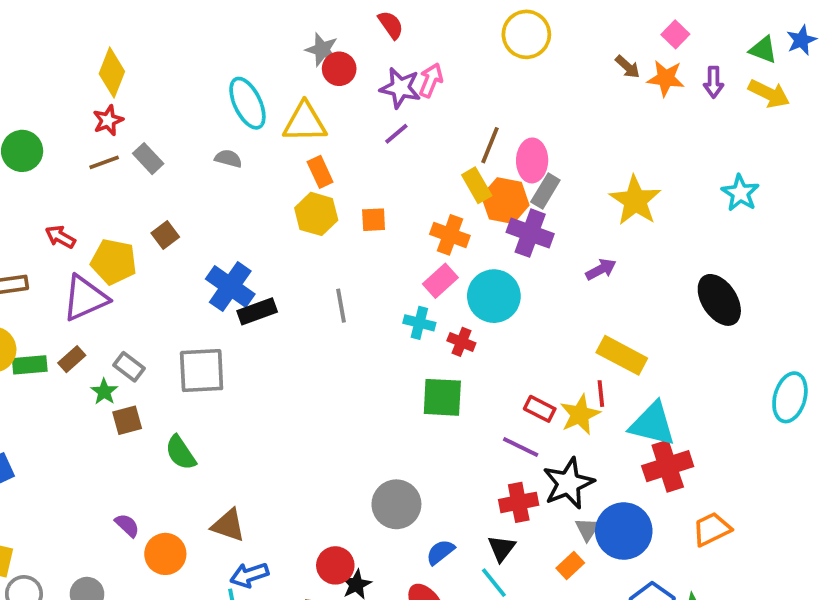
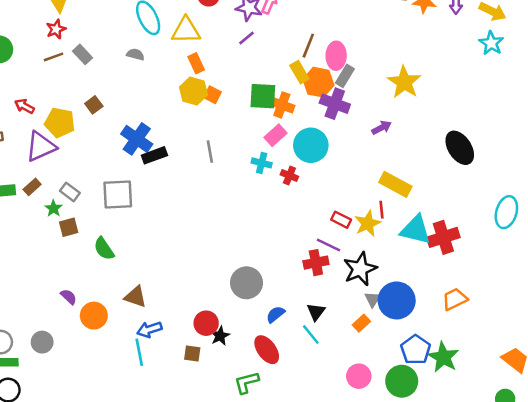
cyan star: (740, 193) -> (491, 43), moved
orange square: (374, 220) -> (212, 95), moved, turned 30
green square: (442, 397) -> (263, 96), moved
red cross: (668, 466) -> (443, 237), moved
red cross: (519, 502) -> (316, 263), moved

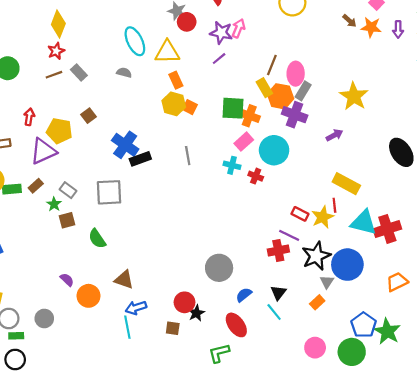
red arrow: (24, 106) -> (29, 117), turned 70
blue circle: (397, 300) -> (347, 265), moved

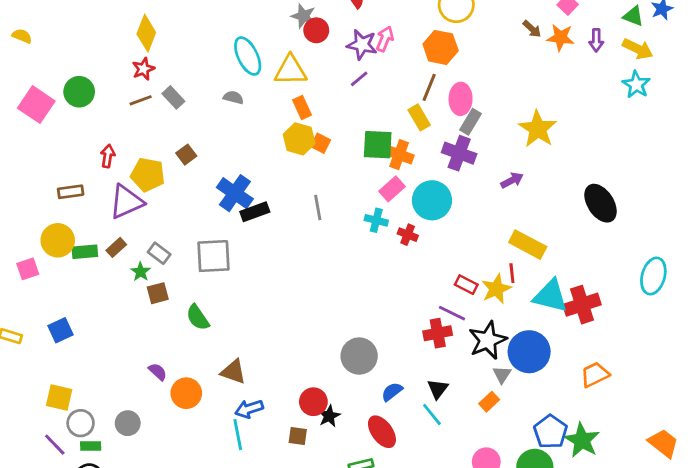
orange hexagon: (281, 96) -> (441, 47), moved

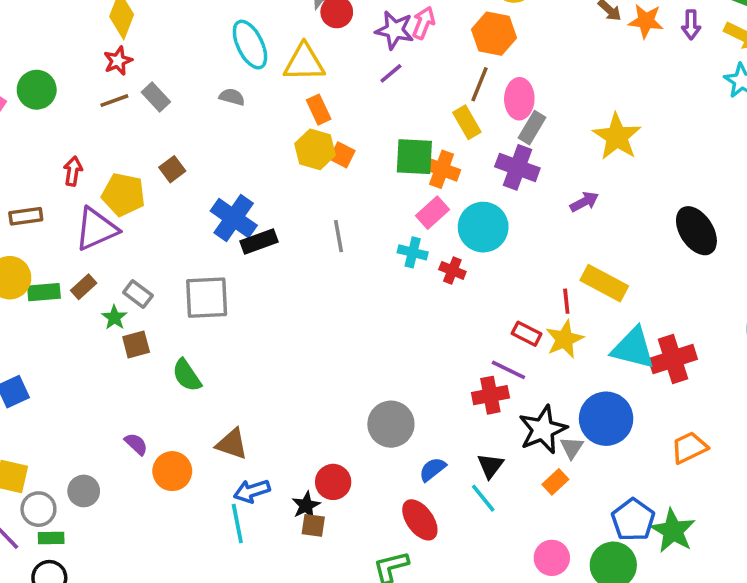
red line: (512, 273) -> (566, 301), moved
black star: (488, 340) -> (543, 430), moved
black star: (329, 416) -> (306, 505), moved
gray circle: (128, 423) -> (84, 491), moved

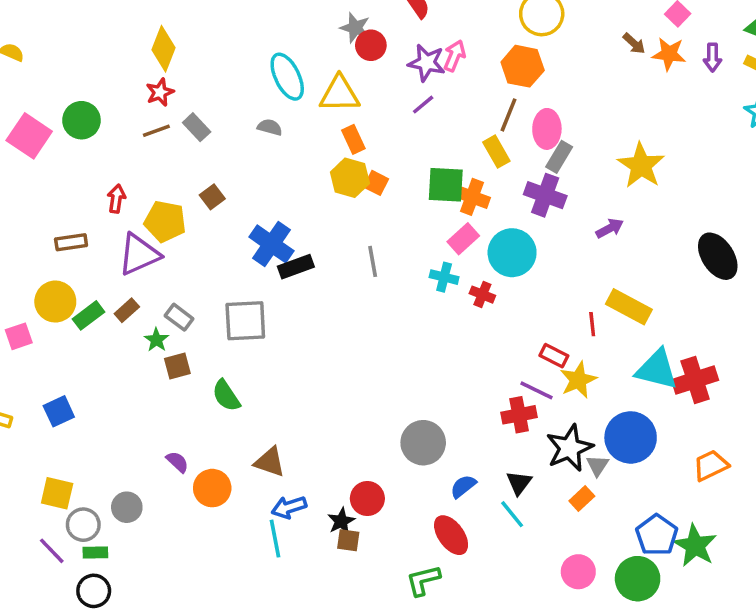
green rectangle: (44, 292) -> (88, 315), turned -32
yellow star: (564, 339) -> (578, 380), moved

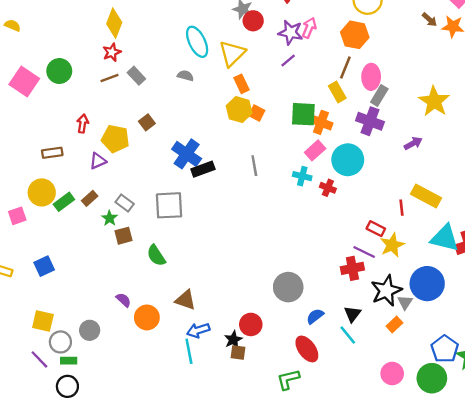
yellow triangle: (339, 94) -> (232, 53), turned -44
purple triangle: (139, 254) -> (98, 161), size x0.6

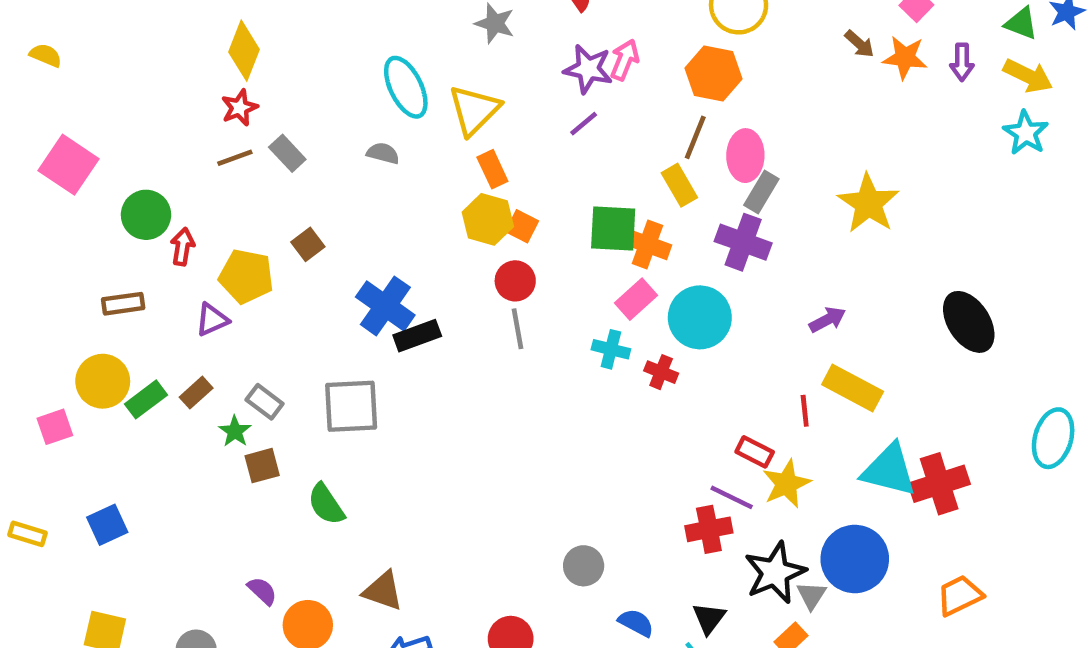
red circle: (253, 21) -> (515, 281), moved
green circle: (59, 71) -> (146, 215), moved
purple arrow: (413, 143) -> (827, 320), moved
gray circle: (288, 287) -> (584, 566), size x0.7
blue semicircle: (315, 316) -> (636, 623), turned 66

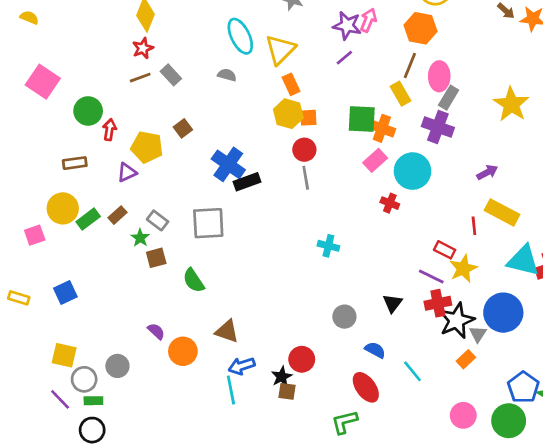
orange square: (522, 226) -> (308, 118), turned -30
cyan cross: (611, 349) -> (328, 246), moved
red cross: (709, 529) -> (438, 303), moved
black triangle: (709, 618) -> (392, 303), moved

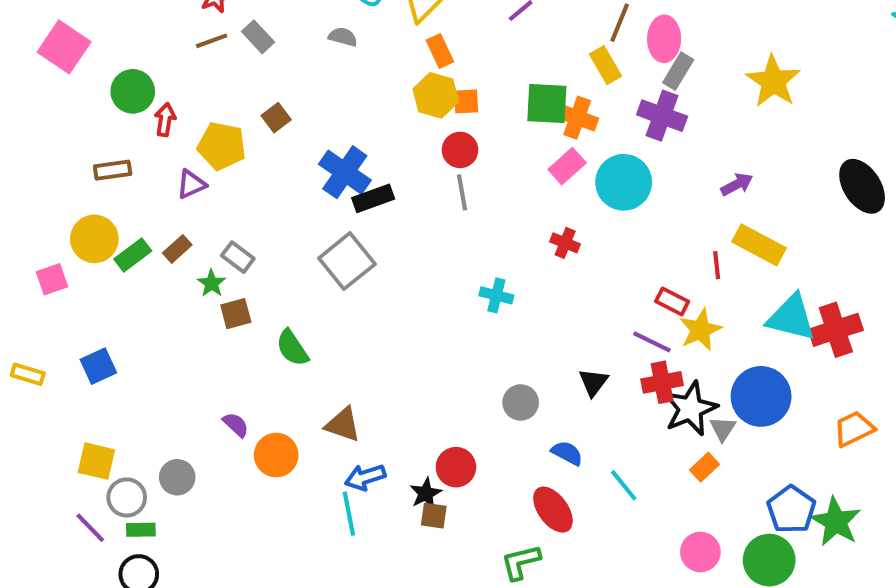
red cross: (390, 203) -> (565, 243), moved
gray square: (208, 223) -> (347, 261), moved, turned -36

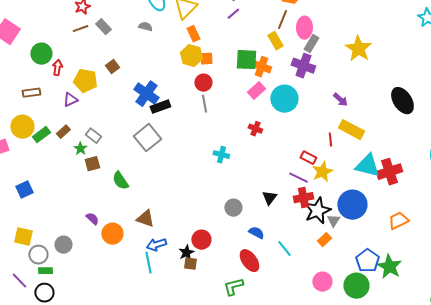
purple arrow: (737, 184) -> (340, 100), turned 70
purple line: (90, 528) -> (19, 281), moved

